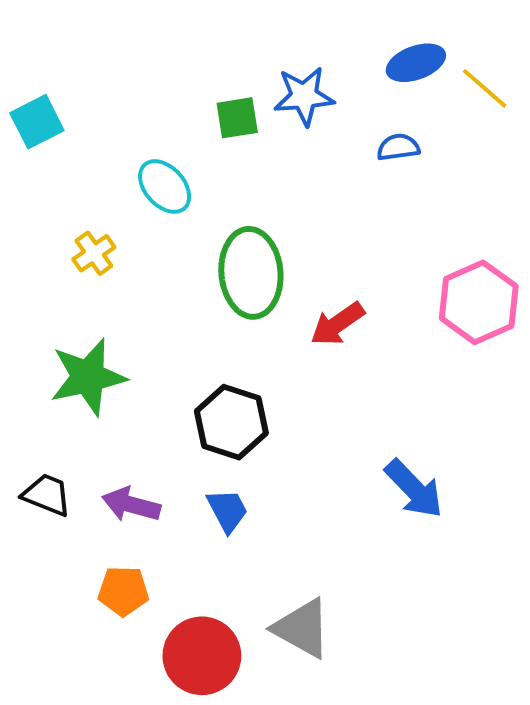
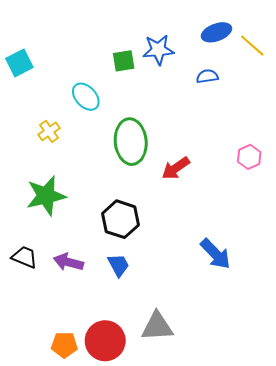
pink hexagon: (479, 302) -> (249, 157), size x0.6
orange pentagon: (123, 591) -> (64, 345), moved
gray triangle: (302, 628) -> (157, 326), turned -32

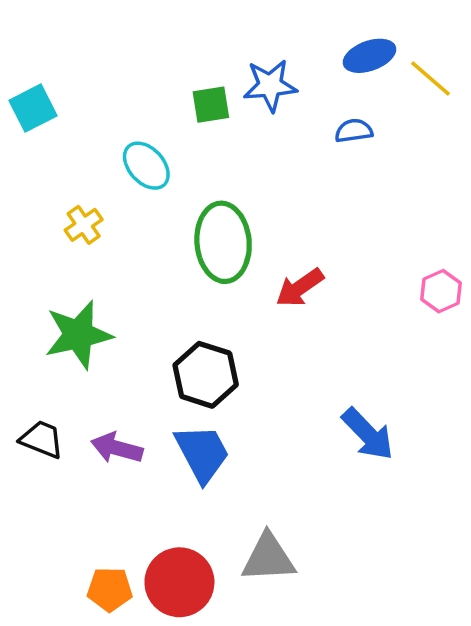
pink hexagon: (249, 157) -> (441, 291), moved
blue trapezoid: (118, 265) -> (202, 453), size x1.5

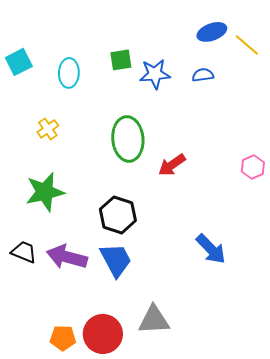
blue star: (270, 85) -> (155, 74), moved
cyan ellipse: (146, 166) -> (69, 73), moved, turned 44
purple arrow: (117, 448) -> (67, 257), size x1.4

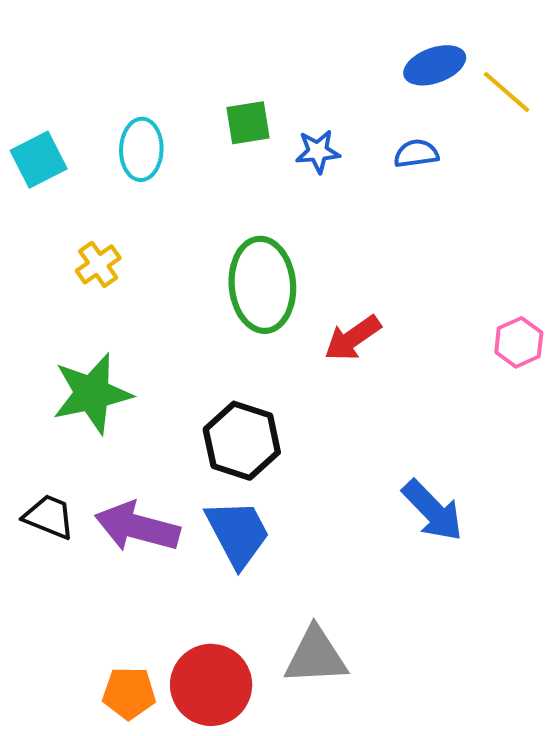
cyan square: (19, 62) -> (39, 160), moved
blue star: (155, 74) -> (318, 151), size x0.7

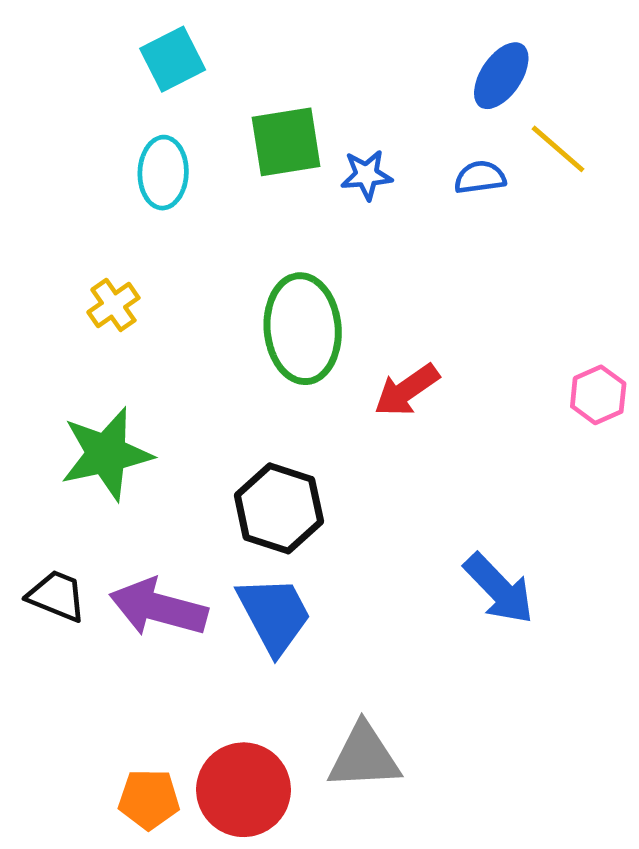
blue ellipse: (435, 65) -> (501, 76), turned -36
yellow line: (506, 92) -> (558, 149), moved
green square: (248, 123) -> (286, 142), size x1.4
cyan square: (39, 160) -> (173, 59), moved

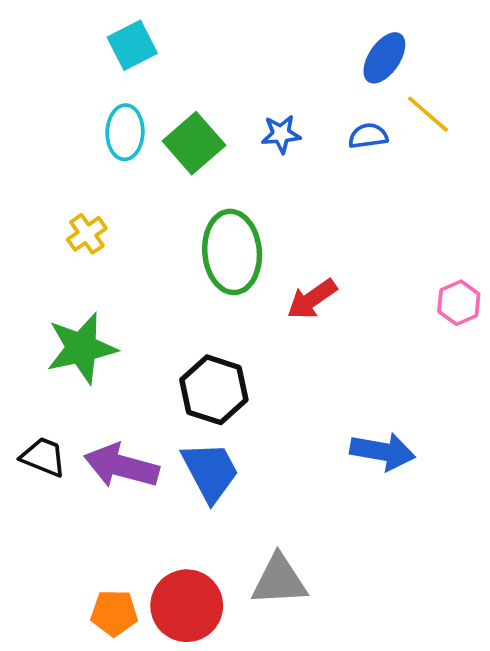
green square: (286, 142) -> (194, 143), moved, turned -32
blue arrow: (499, 589) -> (383, 452), turned -36

